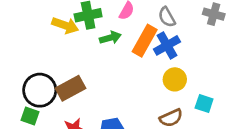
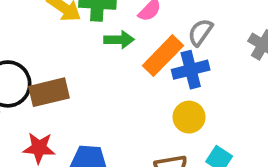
gray semicircle: (167, 17) -> (200, 32), turned 50

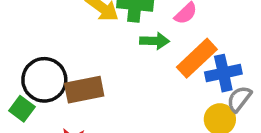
gray semicircle: (200, 32) -> (239, 99), moved

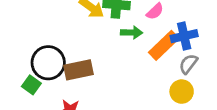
blue cross: (223, 73) -> (184, 36), moved
gray semicircle: (239, 99) -> (188, 64), moved

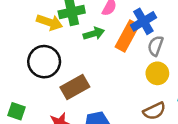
black circle: (48, 63) -> (44, 62), moved
brown rectangle: (78, 70) -> (75, 87), moved

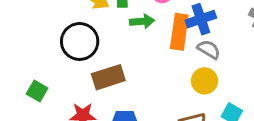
orange rectangle: (127, 36) -> (179, 32), turned -32
gray semicircle: (155, 46) -> (209, 49), turned 90

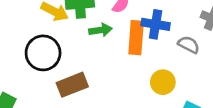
blue cross: (201, 19) -> (156, 24), turned 32
gray semicircle: (209, 49) -> (189, 45), moved

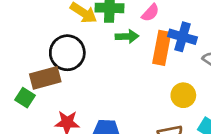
brown rectangle: (72, 85) -> (45, 78), moved

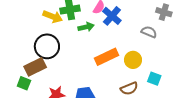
blue cross: (183, 37) -> (112, 16), moved, turned 36
orange rectangle: (162, 48) -> (106, 57), moved, turned 65

